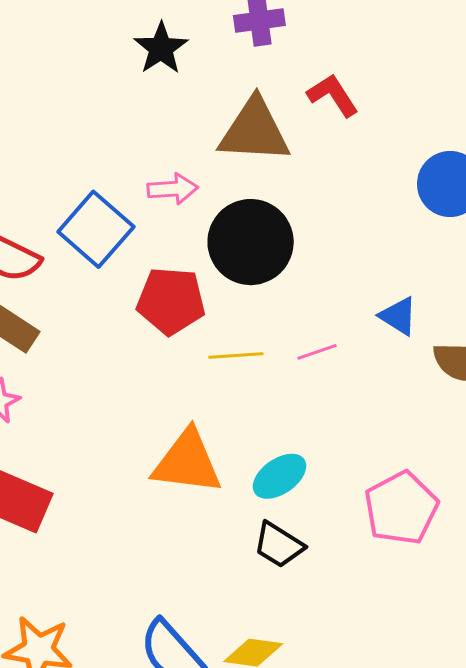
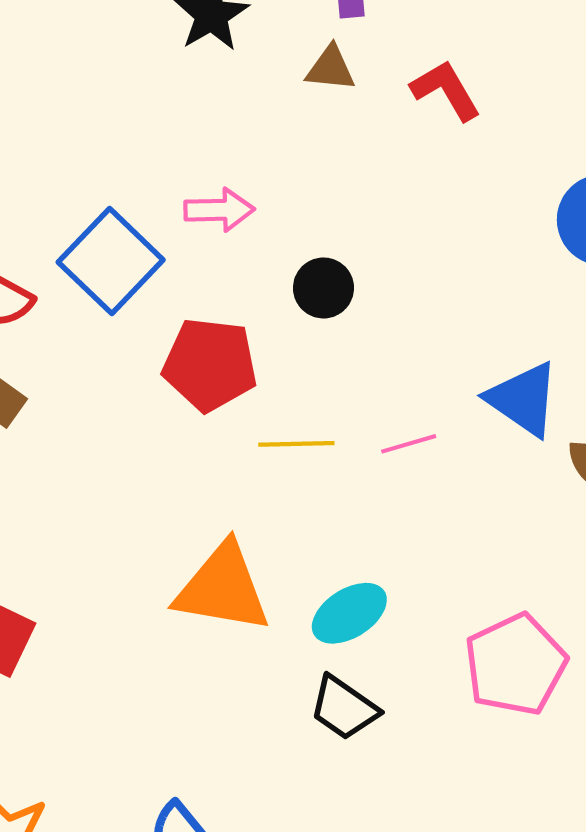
brown triangle: (254, 131) -> (331, 68), moved, size x0.5
black circle: (251, 242) -> (323, 288), size x0.5
blue triangle: (398, 316) -> (523, 399), size x1.4

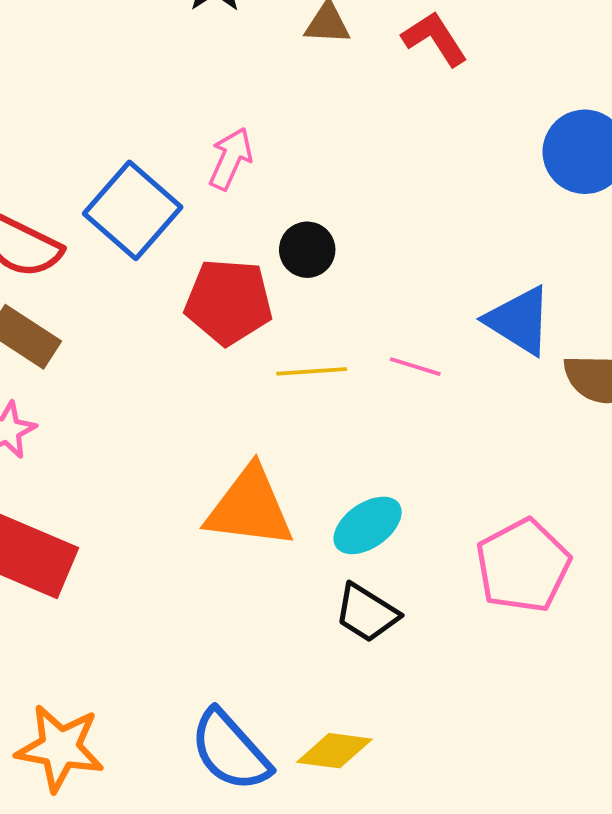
pink arrow: (219, 210) -> (231, 159), turned -62
black circle: (323, 288) -> (307, 250), moved
pink line: (409, 444) -> (415, 367), turned 36

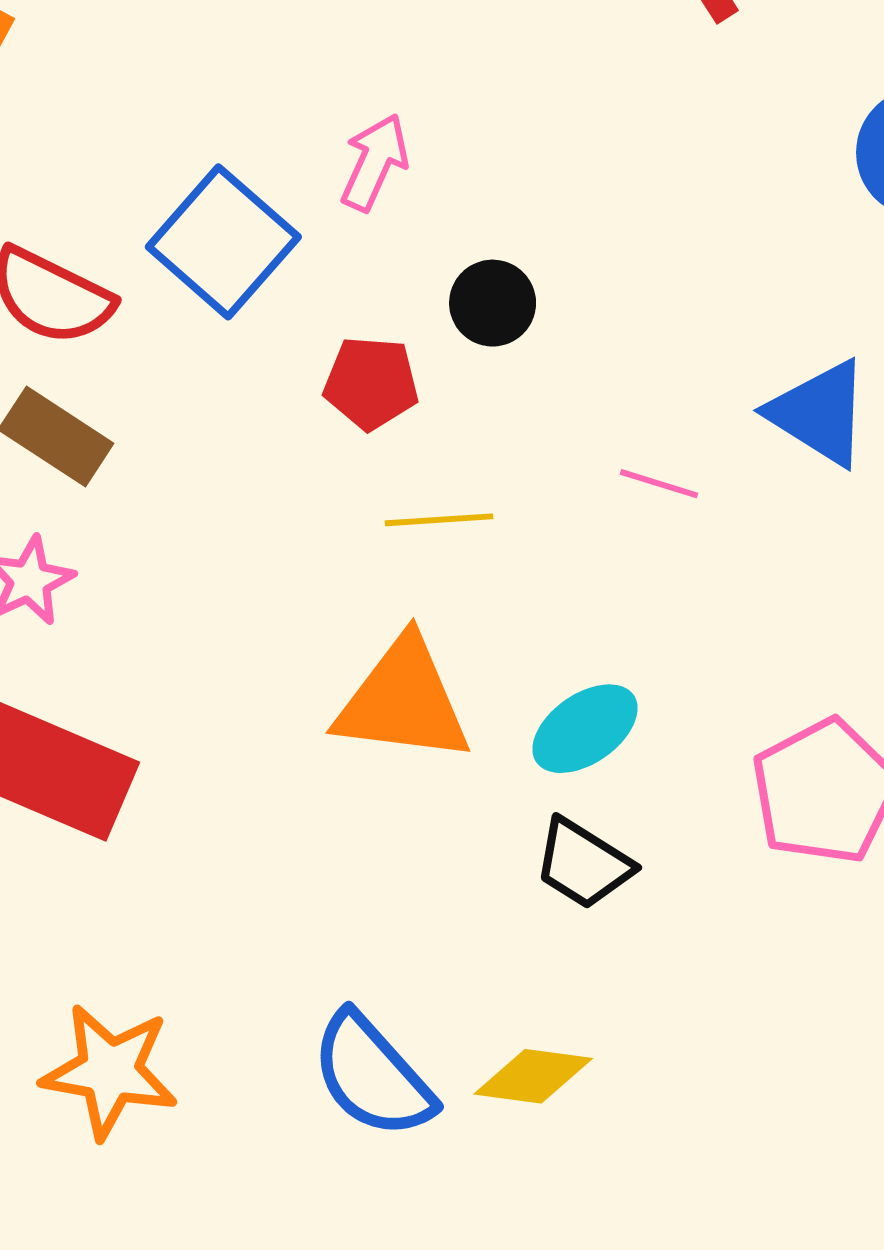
red pentagon: (229, 302) -> (371, 383), size x0.7
yellow line: (312, 371) -> (439, 520), moved

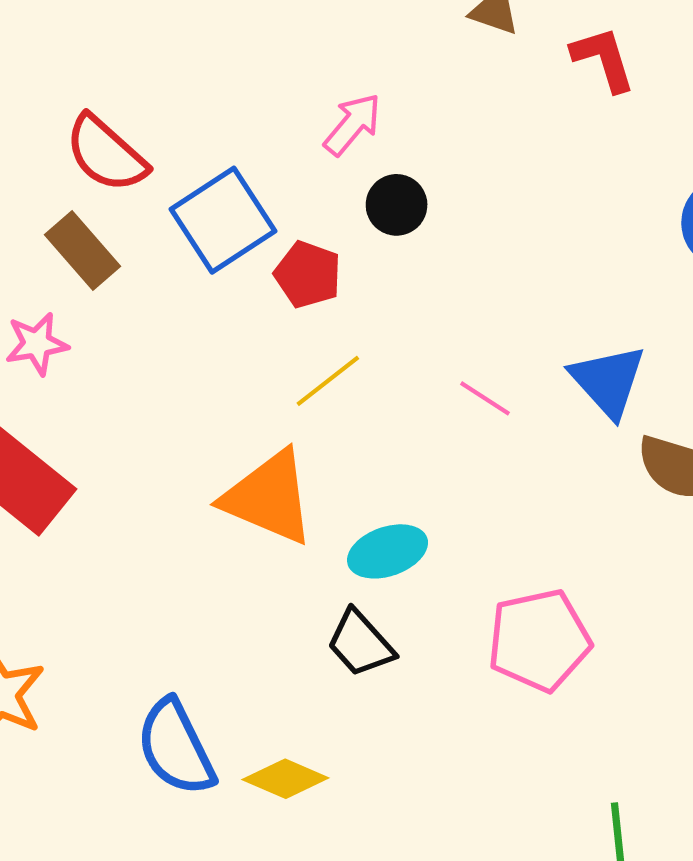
blue square: (223, 242) -> (223, 220), moved
black circle: (493, 303) -> (397, 205), moved
yellow line: (439, 520) -> (328, 381), turned -50

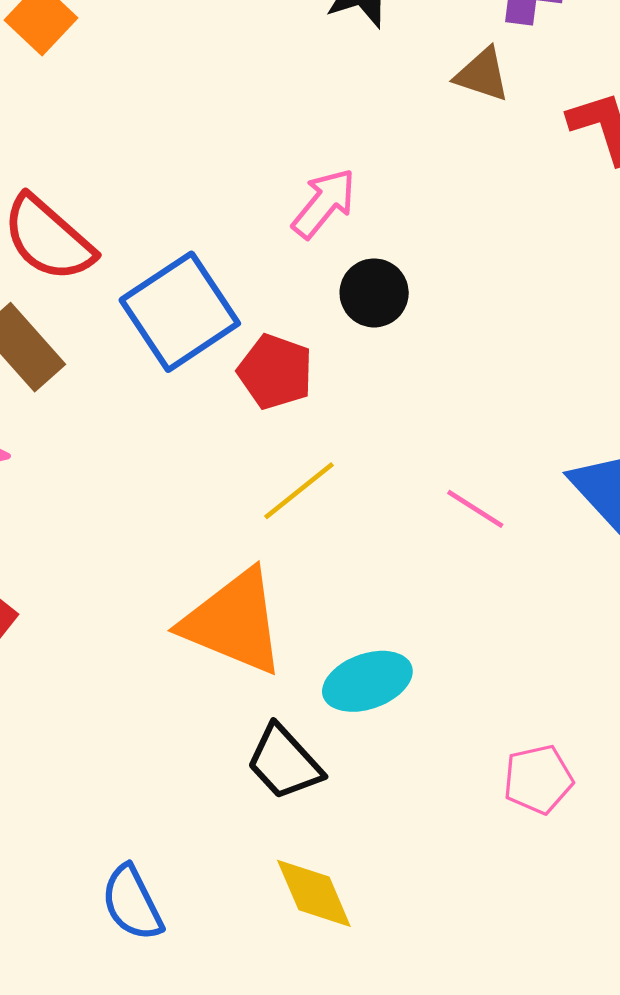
pink pentagon: (539, 640) -> (538, 779), size x0.6
black trapezoid: (360, 643) -> (284, 762), moved
blue semicircle: (176, 747) -> (132, 903), size x0.7
yellow diamond: (285, 779) -> (314, 893), moved, turned 44

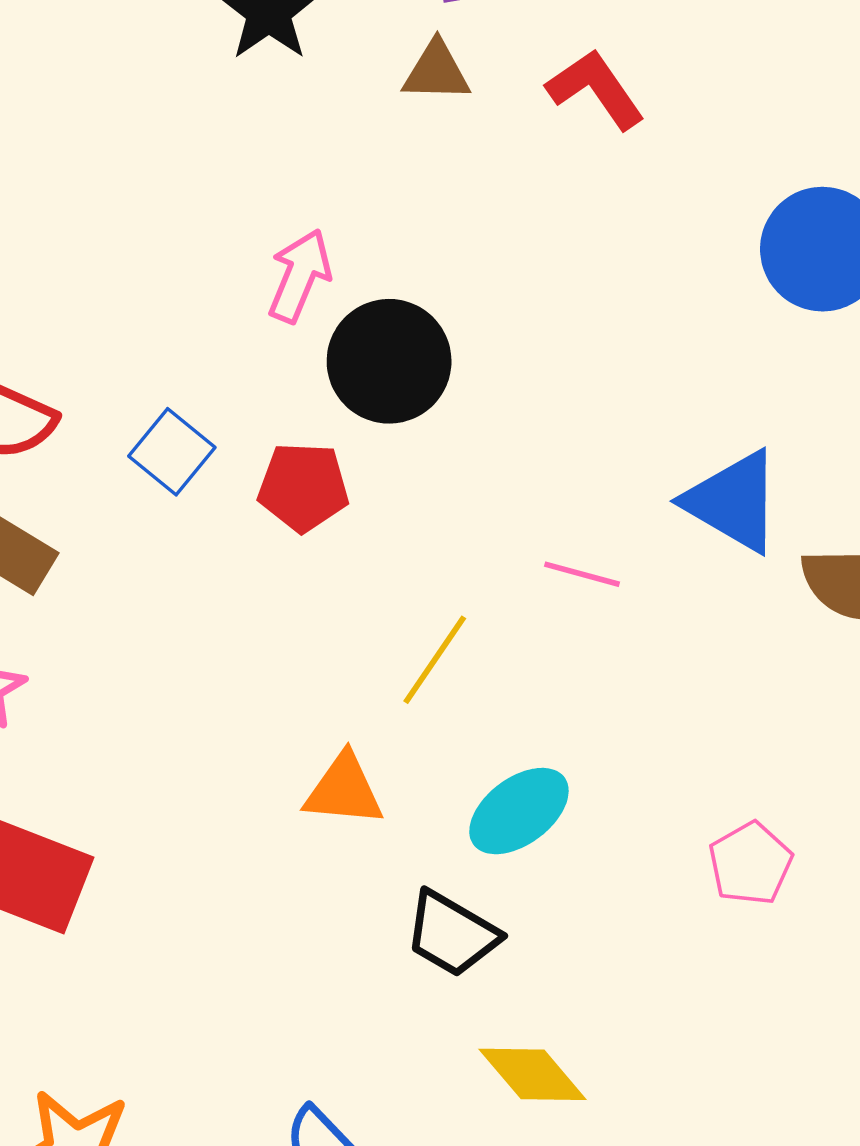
black circle: (374, 293) -> (389, 361), size x1.5
blue square: (180, 312) -> (172, 452), size x0.6
yellow line: (299, 491) -> (435, 660), moved
orange triangle: (234, 622) -> (344, 790), size x0.6

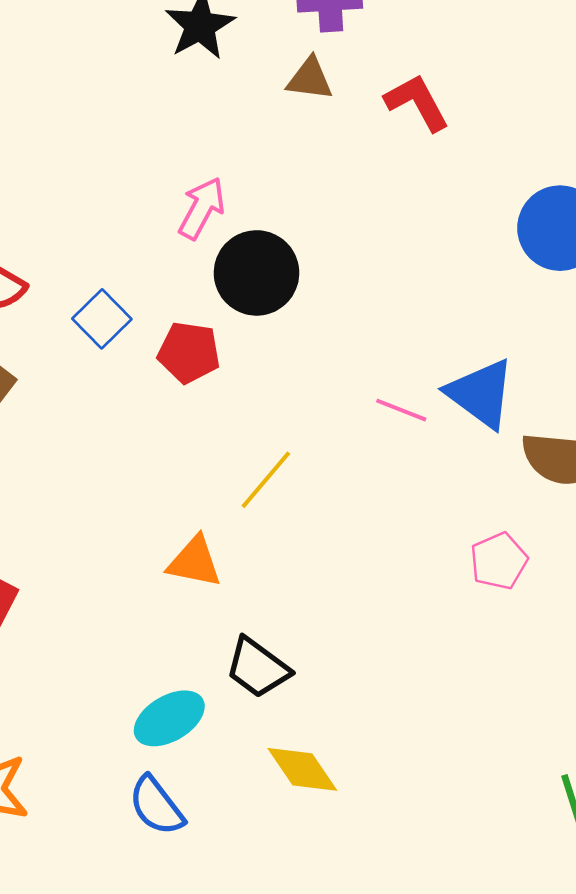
pink line: (582, 574) -> (401, 410), moved
cyan ellipse: (519, 811) -> (169, 718), moved
pink pentagon: (750, 863) -> (499, 561), moved

